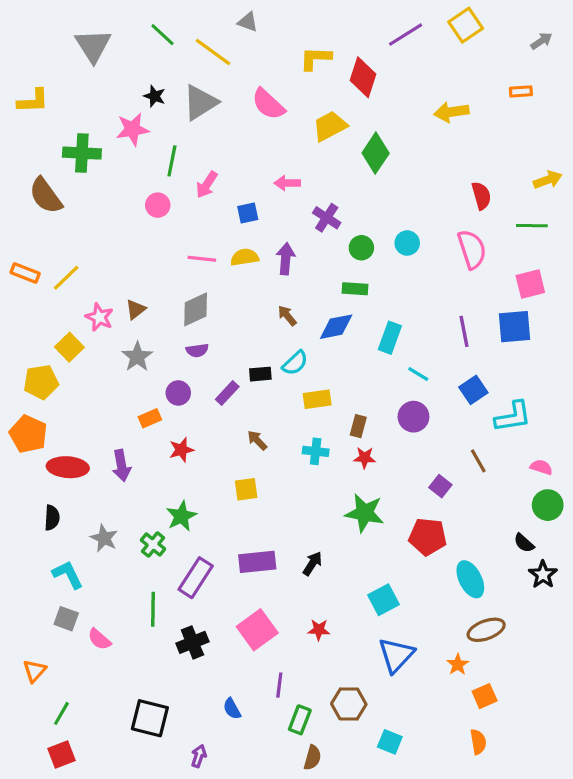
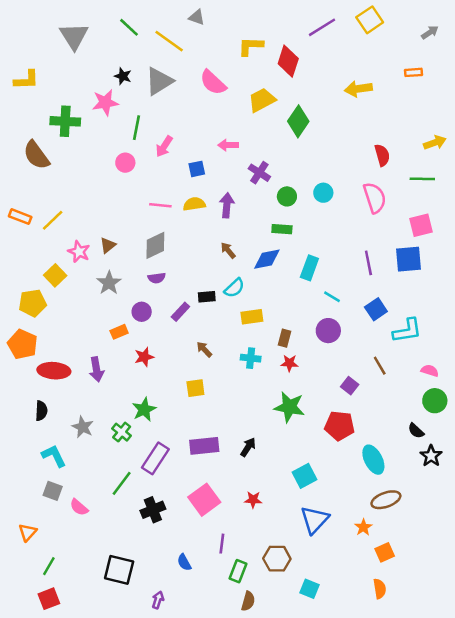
green line: (153, 609) -> (122, 483), turned 36

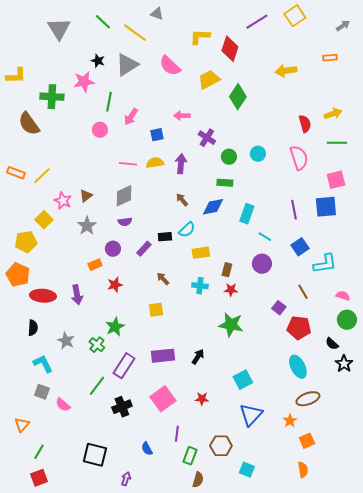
yellow L-shape: (26, 80) -> (16, 76), moved
yellow arrow: (435, 143) -> (333, 114), moved
red pentagon: (340, 426) -> (299, 328), moved

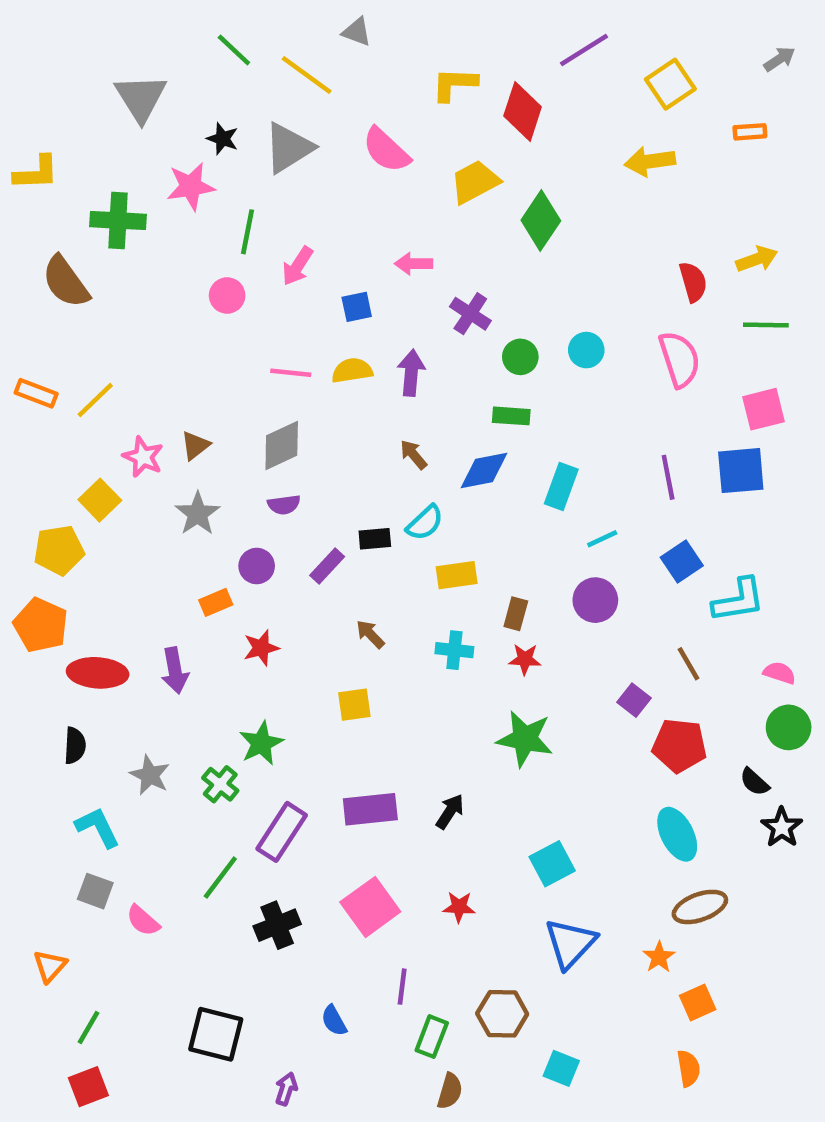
yellow square: (295, 16) -> (670, 84), moved
gray triangle: (59, 29) -> (141, 98), moved
cyan line: (265, 237) -> (602, 539), turned -56

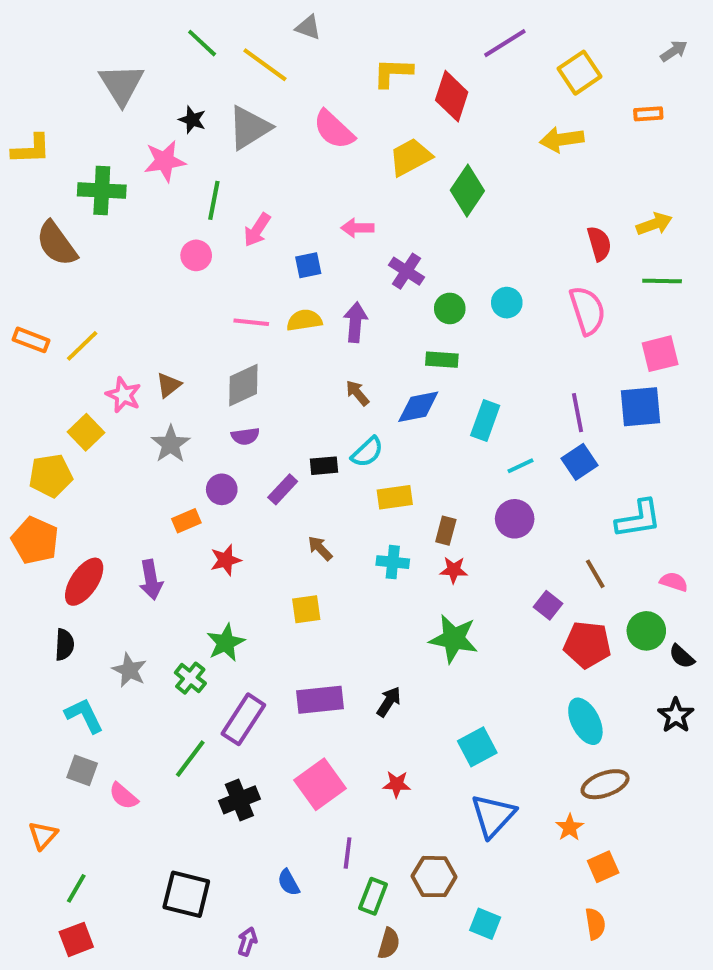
blue square: (682, 561) -> (580, 462), moved
red ellipse: (98, 673) -> (84, 582), turned -60
green circle: (789, 727) -> (646, 631), moved
black semicircle: (754, 782) -> (682, 656), moved

